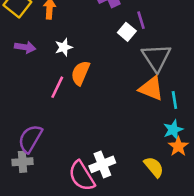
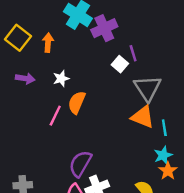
purple semicircle: (30, 139) -> (80, 164), moved

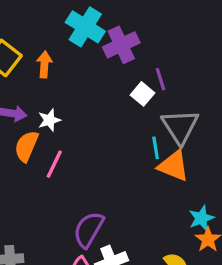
white star: (61, 79) -> (49, 120), moved
orange semicircle: (77, 102) -> (26, 146), moved
cyan line: (164, 128) -> (156, 148), moved

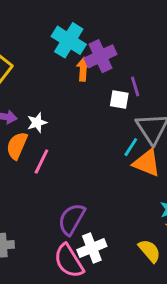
orange arrow: (44, 64) -> (83, 69), moved
white square: (142, 94) -> (119, 99), turned -30
cyan line: (156, 148) -> (131, 147), turned 42

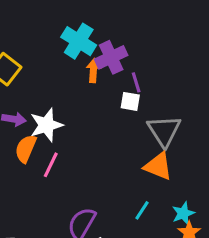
purple line: (135, 87) -> (136, 82), moved
white star: (37, 123) -> (46, 125), size x1.6
cyan line: (131, 147) -> (142, 210), moved

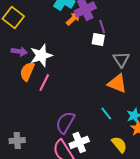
orange arrow: (93, 71) -> (73, 18), turned 42
gray triangle: (164, 131) -> (121, 59), size x0.7
cyan line: (142, 210) -> (106, 113), turned -72

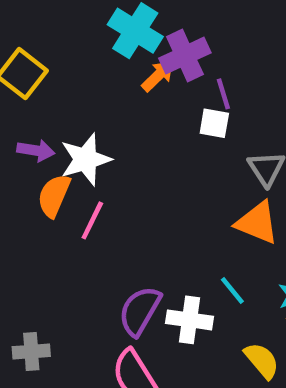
white cross: (79, 142) -> (189, 320), moved, turned 30

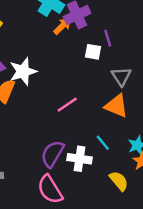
purple line: (223, 94) -> (108, 38), moved
pink line: (92, 220) -> (67, 105), moved, turned 30

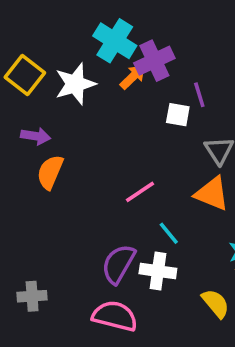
white star: (23, 71) -> (75, 84), moved
cyan line: (103, 143) -> (169, 233), moved
pink semicircle: (50, 189) -> (115, 316), turned 136

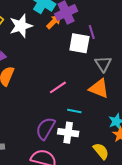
white square: (178, 115) -> (79, 43), size x1.5
cyan line: (169, 233) -> (74, 111), turned -40

